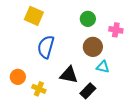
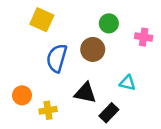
brown circle: (93, 47) -> (93, 49), moved
yellow cross: (39, 89) -> (48, 110), turned -32

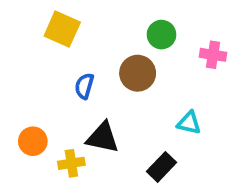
blue semicircle: (57, 58) -> (84, 86), size x0.6
black triangle: (85, 93) -> (103, 138), moved

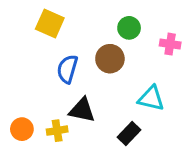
blue semicircle: (84, 86) -> (67, 69), size x1.4
cyan triangle: (189, 123) -> (151, 98), size x1.4
orange circle: (33, 141) -> (22, 129), moved

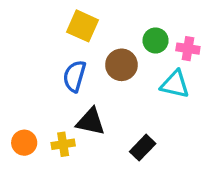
yellow square: (50, 23) -> (83, 26), moved
green circle: (129, 28) -> (156, 40), moved
cyan triangle: (151, 98) -> (175, 84), moved

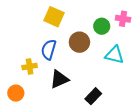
pink cross: (188, 49) -> (123, 19), moved
black triangle: (91, 122) -> (59, 79), turned -36
yellow cross: (63, 144) -> (30, 67), moved

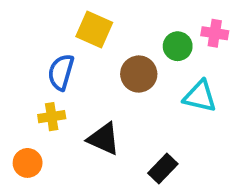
blue semicircle: (49, 50) -> (61, 72), moved
black triangle: (59, 79) -> (104, 139), turned 48

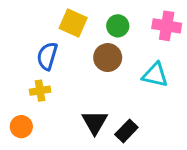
pink cross: (215, 33) -> (167, 26), size x1.4
green circle: (178, 46) -> (118, 26), moved
black triangle: (104, 139) -> (95, 122), moved, turned 36

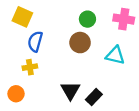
yellow square: (73, 23) -> (22, 17), moved

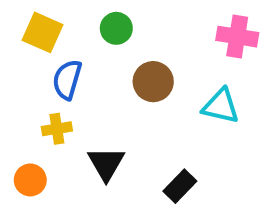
green circle: (87, 19) -> (116, 28), moved
black triangle: (70, 91) -> (106, 164), moved

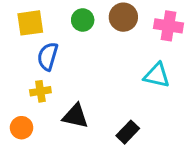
yellow square: (43, 32) -> (30, 23), turned -32
brown circle: (153, 82) -> (123, 17), moved
black triangle: (106, 164) -> (75, 116), turned -48

